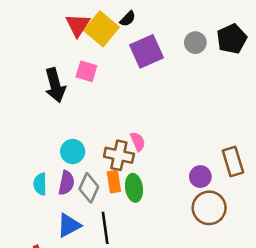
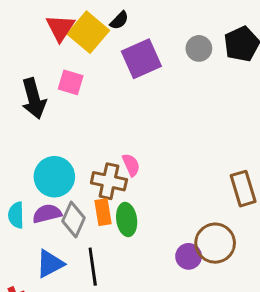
cyan circle: (73, 152) -> (54, 177), size x1.4
purple circle: (200, 177) -> (189, 256), moved
purple semicircle: (66, 183) -> (47, 214), turned -115

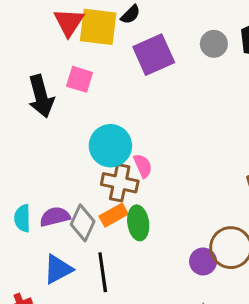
yellow square: (88, 32) -> (98, 27), turned -33
cyan circle: (54, 177) -> (110, 146), moved
orange rectangle: (103, 212) -> (114, 215), turned 70

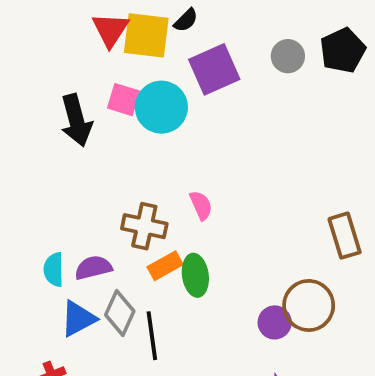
cyan circle: (110, 146) -> (161, 107), moved
brown cross: (120, 183) -> (144, 226), moved
gray diamond: (83, 223) -> (120, 313), moved
blue triangle: (58, 269) -> (78, 319), moved

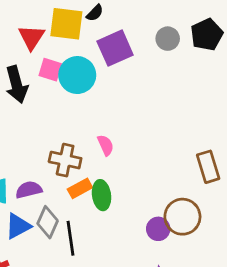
red triangle: (110, 30) -> (31, 37), moved

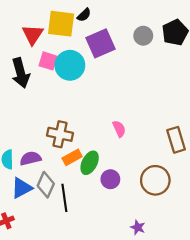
pink semicircle: (106, 145) -> (119, 129), moved
green ellipse: (102, 195) -> (90, 163), turned 35
purple circle: (158, 229) -> (110, 179), moved

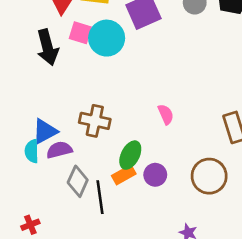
orange rectangle: (72, 157) -> (124, 175), moved
blue triangle: (22, 188) -> (45, 131), moved

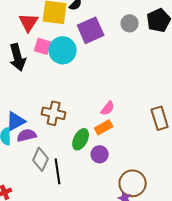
pink semicircle: (166, 114) -> (108, 108), turned 63
orange rectangle: (124, 175) -> (104, 127), moved
brown circle: (209, 176) -> (133, 183), moved

